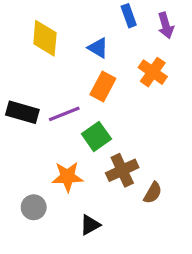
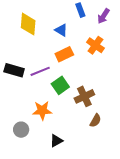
purple arrow: (166, 25) -> (103, 16), turned 49
orange rectangle: (103, 87) -> (64, 54), turned 36
brown cross: (122, 170) -> (84, 96), moved

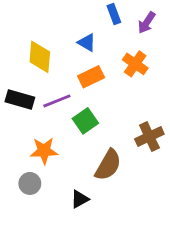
yellow diamond: (28, 24) -> (40, 57), moved
brown cross: (84, 96) -> (149, 137), moved
orange star: (42, 110) -> (44, 151), moved
brown semicircle: (95, 121) -> (108, 165), moved, size x1.6

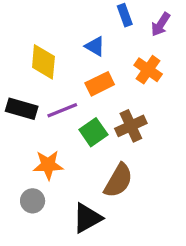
brown cross: (149, 137) -> (131, 126), moved
black triangle: (80, 199) -> (87, 218), size x1.5

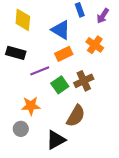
blue triangle: (95, 46) -> (61, 30), size x1.5
yellow diamond: (43, 62) -> (23, 20), moved
black rectangle: (22, 109) -> (16, 53), moved

